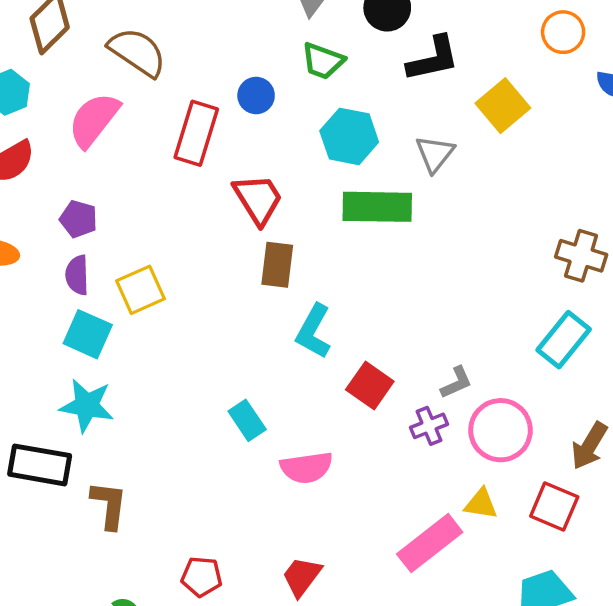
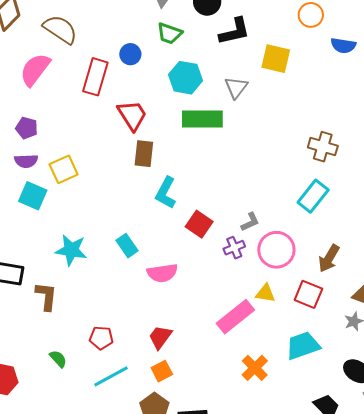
yellow square: (503, 106) -> (276, 59), turned -36
purple semicircle: (77, 275) -> (26, 161), turned -90
cyan star: (87, 406) -> (71, 250), moved

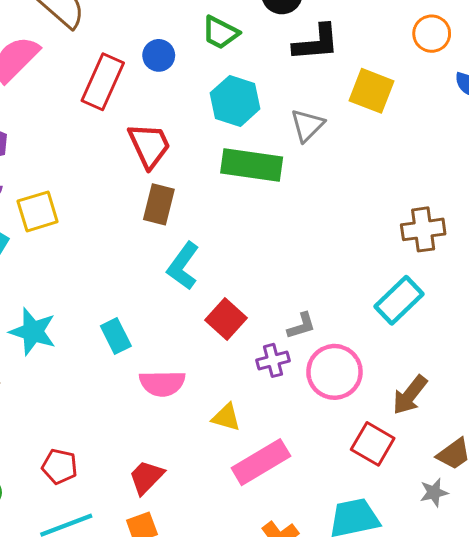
brown cross: (323, 147) -> (423, 229), turned -32
yellow triangle: (265, 293) -> (226, 417), moved

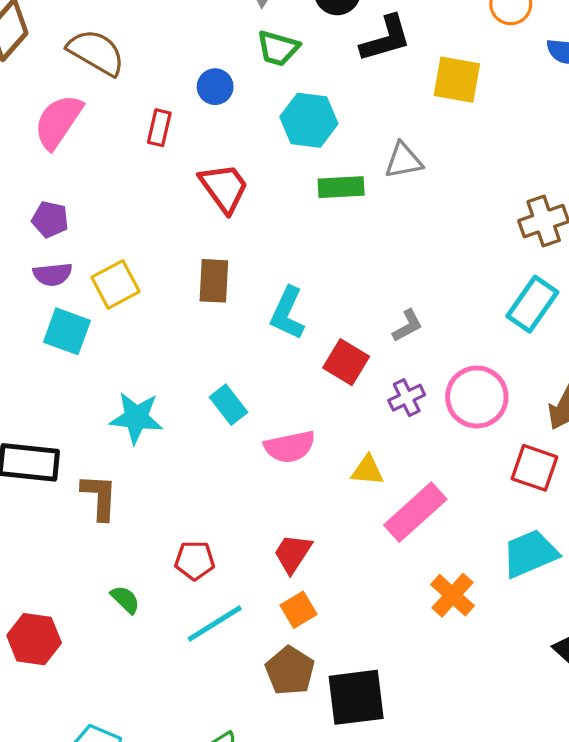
red rectangle: (103, 82) -> (159, 128), size x0.6
gray triangle: (307, 125) -> (403, 161), moved, turned 45
green rectangle: (252, 165) -> (341, 187), size x0.7
brown rectangle: (159, 204) -> (214, 281), moved
gray L-shape: (301, 326) -> (407, 326), moved

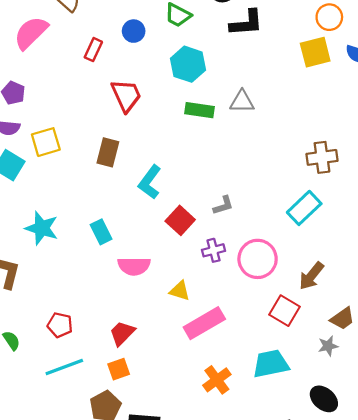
yellow square: (457, 80) -> (315, 52), moved, turned -36

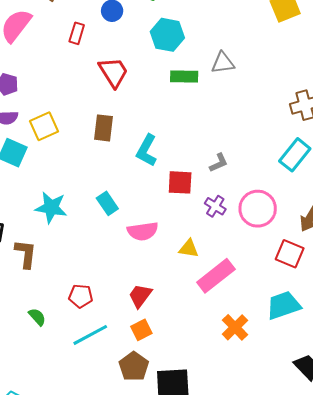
red square: (180, 220) -> (180, 182), turned -32
purple cross: (214, 250) -> (215, 206), turned -35

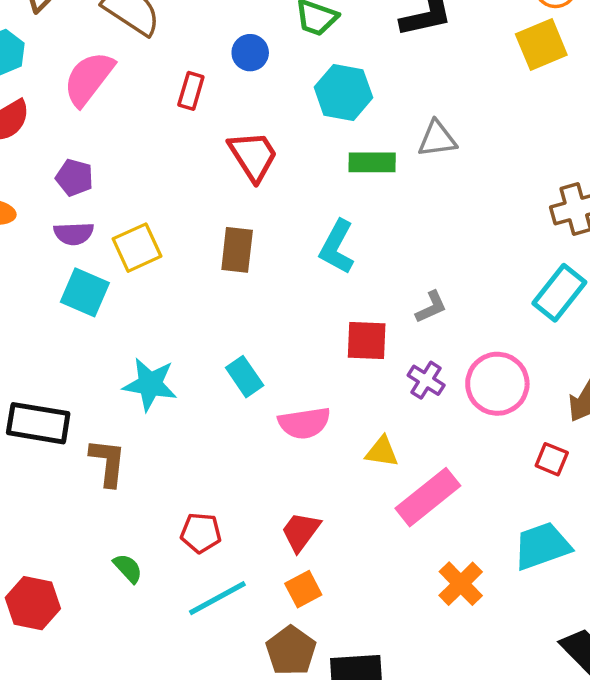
cyan L-shape: (147, 150) -> (337, 247), moved
red square: (290, 254) -> (552, 459), size x0.7

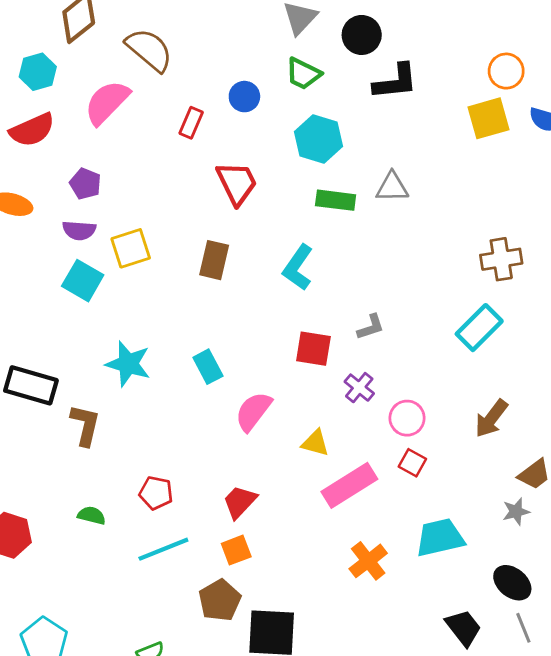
pink circle: (497, 384) -> (407, 418), moved, size x0.7
pink semicircle: (304, 423) -> (253, 411), turned 129
red square: (552, 459) -> (412, 463), moved
green semicircle: (128, 568) -> (92, 515), turned -40

